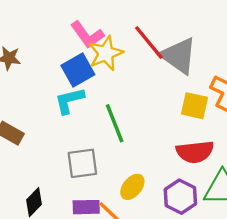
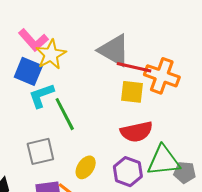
red line: (149, 43) -> (134, 67), moved, turned -32
blue square: (78, 70) -> (28, 71), turned -32
cyan L-shape: (69, 101) -> (41, 96), moved

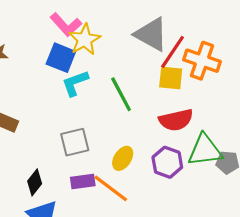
red line: (134, 67) -> (173, 52), turned -68
green line: (65, 114) -> (121, 94), moved

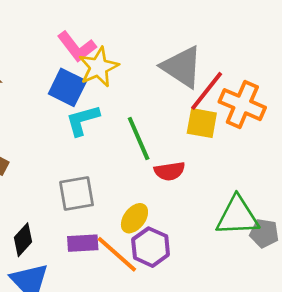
red semicircle: (176, 120) -> (170, 171), moved, size x0.7
purple hexagon: (167, 162) -> (151, 247), moved

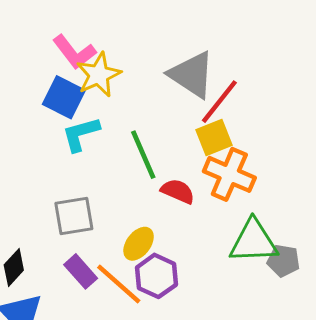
orange cross: (242, 105) -> (229, 174), moved
yellow square: (202, 123) -> (214, 137), turned -32
red semicircle: (170, 171) -> (178, 191), turned -148
purple rectangle: (83, 243) -> (81, 271), turned 52

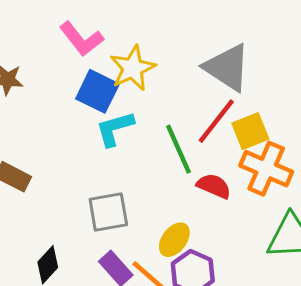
pink L-shape: (74, 52) -> (81, 39), moved
red line: (219, 102) -> (216, 121), moved

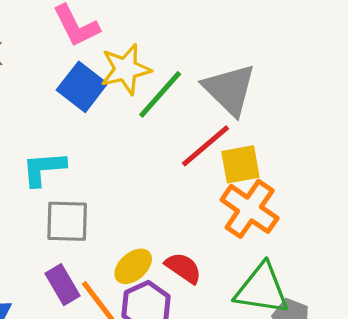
cyan L-shape: (115, 129) -> (44, 169), moved
green line: (178, 149) -> (160, 94), moved, turned 54
red semicircle: (214, 186) -> (183, 268), moved

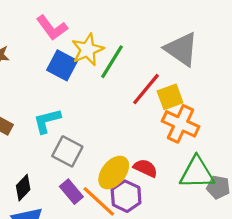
gray triangle: (229, 89) -> (181, 49), moved
gray square: (67, 221) -> (67, 151), turned 36
yellow ellipse: (133, 266) -> (114, 173), size x1.4

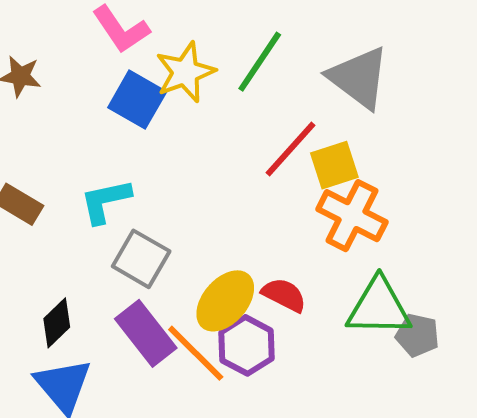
green line: (112, 62) -> (260, 62), moved
purple rectangle: (71, 192) -> (146, 333), size x1.4

